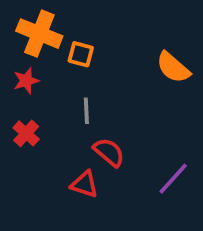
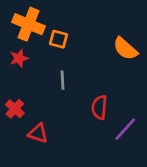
red cross: (26, 133) -> (15, 109), moved
red semicircle: (109, 152) -> (99, 107), moved, turned -125
red triangle: (85, 184) -> (38, 133), moved

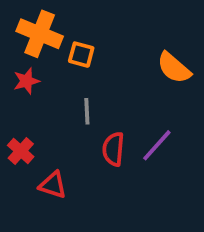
red semicircle: (99, 107) -> (113, 149), moved
purple line: (125, 129) -> (157, 145), moved

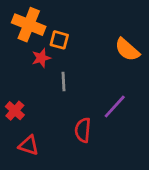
red star: (26, 81) -> (41, 58), moved
red semicircle: (113, 149) -> (83, 130), moved
red triangle: (53, 185) -> (29, 145), moved

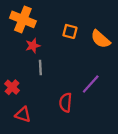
orange square: (59, 40) -> (70, 31), moved
gray line: (63, 82) -> (40, 68), moved

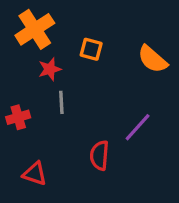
orange cross: (23, 19) -> (35, 29), turned 35
orange square: (70, 31) -> (91, 49), moved
red cross: (12, 87) -> (18, 117), moved, turned 32

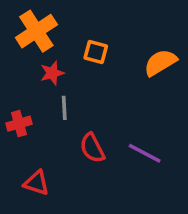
orange semicircle: (153, 59) -> (160, 63), turned 108
purple line: (138, 127) -> (145, 153), moved, turned 76
red semicircle: (99, 155) -> (92, 148), moved, turned -32

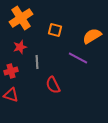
red star: (52, 73) -> (20, 47), moved
purple line: (145, 153) -> (78, 58), moved
red triangle: (36, 183) -> (11, 95), moved

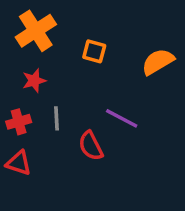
purple line: (78, 58) -> (122, 118), moved
gray line: (37, 62) -> (56, 118), moved

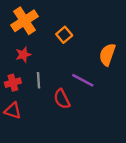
orange square: (94, 51) -> (64, 35), turned 35
orange semicircle: (158, 62) -> (107, 55), moved, turned -40

